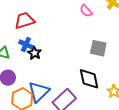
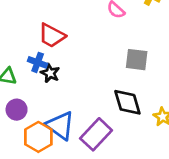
red trapezoid: (24, 21) -> (52, 36), moved, turned -130
blue triangle: (39, 92) -> (60, 126), turned -35

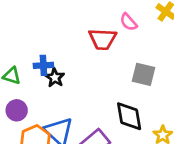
red trapezoid: (52, 36) -> (103, 39), moved, turned -32
blue cross: (38, 62) -> (43, 65), turned -30

